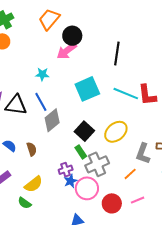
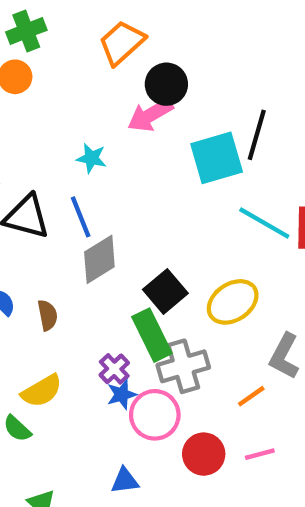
cyan square: (87, 89) -> (217, 158), moved
green rectangle: (81, 152) -> (152, 335), size x1.6
purple cross: (66, 170) -> (114, 369), turned -32

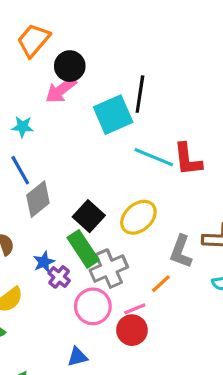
blue star: (122, 394) -> (44, 262), moved
pink line: (260, 454) -> (135, 309), moved

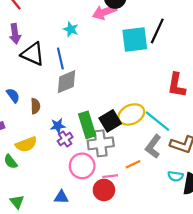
cyan line: (154, 157) -> (157, 121), moved
black square: (89, 216) -> (110, 121), moved

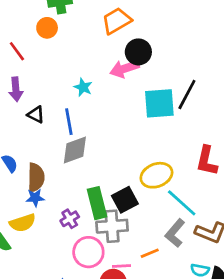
black triangle: (33, 54) -> (36, 115), size x0.6
brown semicircle: (35, 106) -> (36, 177), size x1.5
yellow ellipse: (131, 114) -> (156, 175), moved
blue star: (58, 126) -> (35, 198), moved

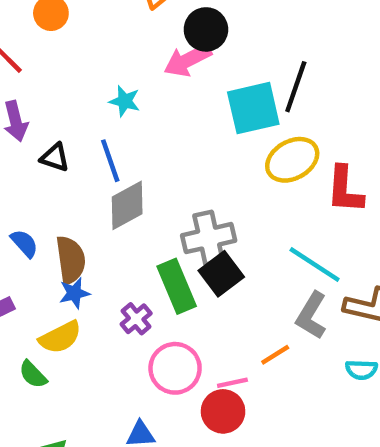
yellow ellipse: (156, 175) -> (292, 160), moved
gray cross: (112, 226) -> (209, 238), moved

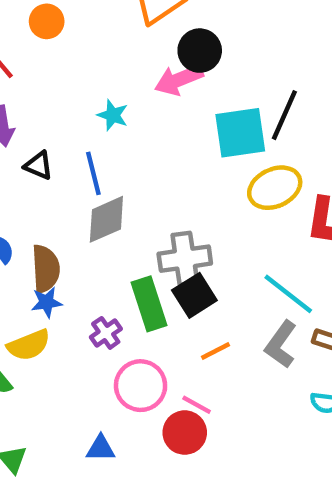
orange line: (275, 355) -> (215, 351), moved
pink line: (232, 383) -> (197, 405), turned 36

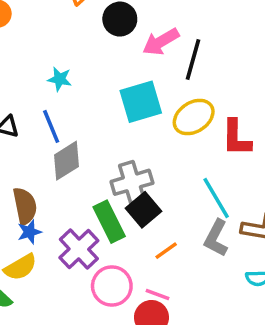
pink arrow: (179, 80) -> (161, 42), moved
cyan square: (240, 133) -> (141, 102), moved
cyan line: (288, 294) -> (216, 198), turned 30
purple cross: (106, 333) -> (79, 249), size x1.6

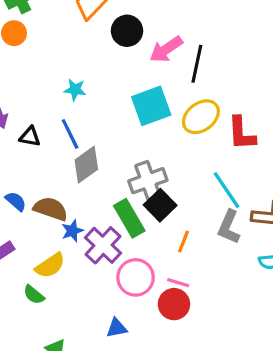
brown semicircle: (25, 206) -> (51, 209), turned -56
blue star: (29, 232) -> (72, 231), moved
orange line: (166, 251) -> (183, 242), turned -30

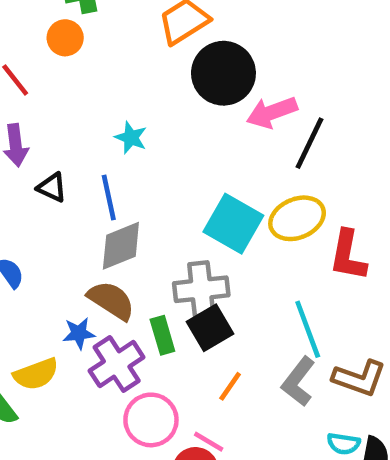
black circle: (127, 31) -> (223, 73), size x1.4
cyan square: (151, 106) -> (233, 224), moved, turned 36
brown semicircle: (51, 209) -> (111, 300), moved
green rectangle: (129, 218) -> (162, 335), size x0.7

